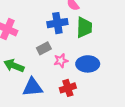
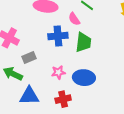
gray rectangle: (44, 48) -> (29, 58), moved

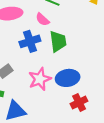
pink star: (58, 72) -> (40, 79), size x1.5
red cross: (63, 99) -> (79, 102), moved

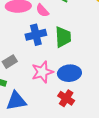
pink semicircle: (42, 19) -> (42, 11), moved
red cross: (79, 102) -> (66, 98), moved, turned -35

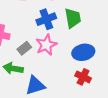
pink star: (42, 72) -> (46, 45), moved

